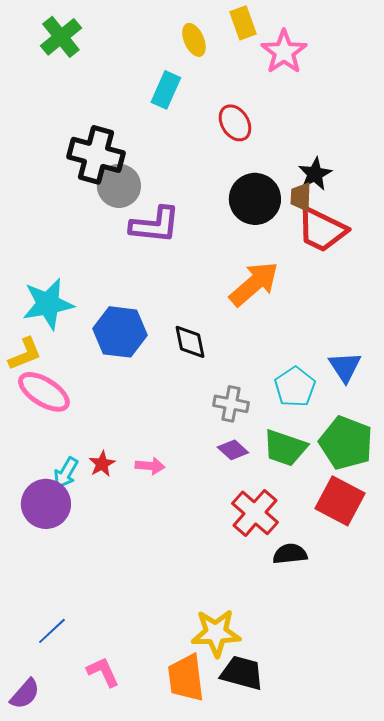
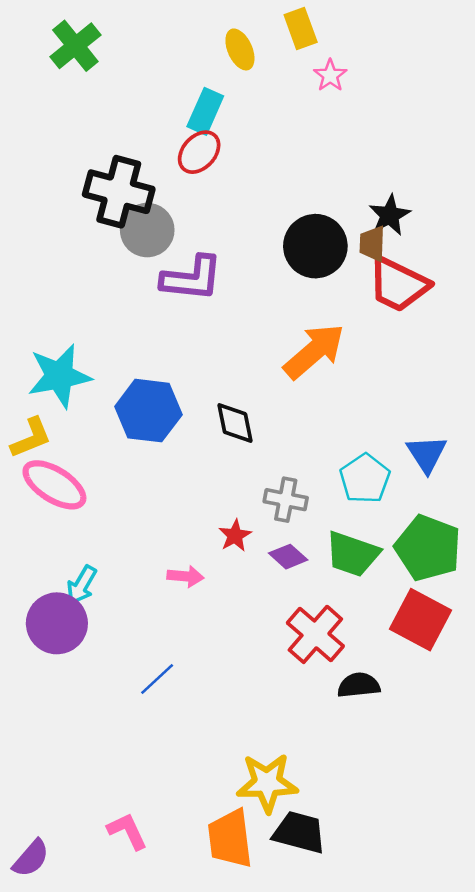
pink star: (284, 52) -> (330, 75), moved, size x0.6
red ellipse: (235, 123) -> (199, 152), moved, turned 75
red star: (102, 464) -> (235, 536), moved
blue line: (52, 631) -> (157, 679), moved

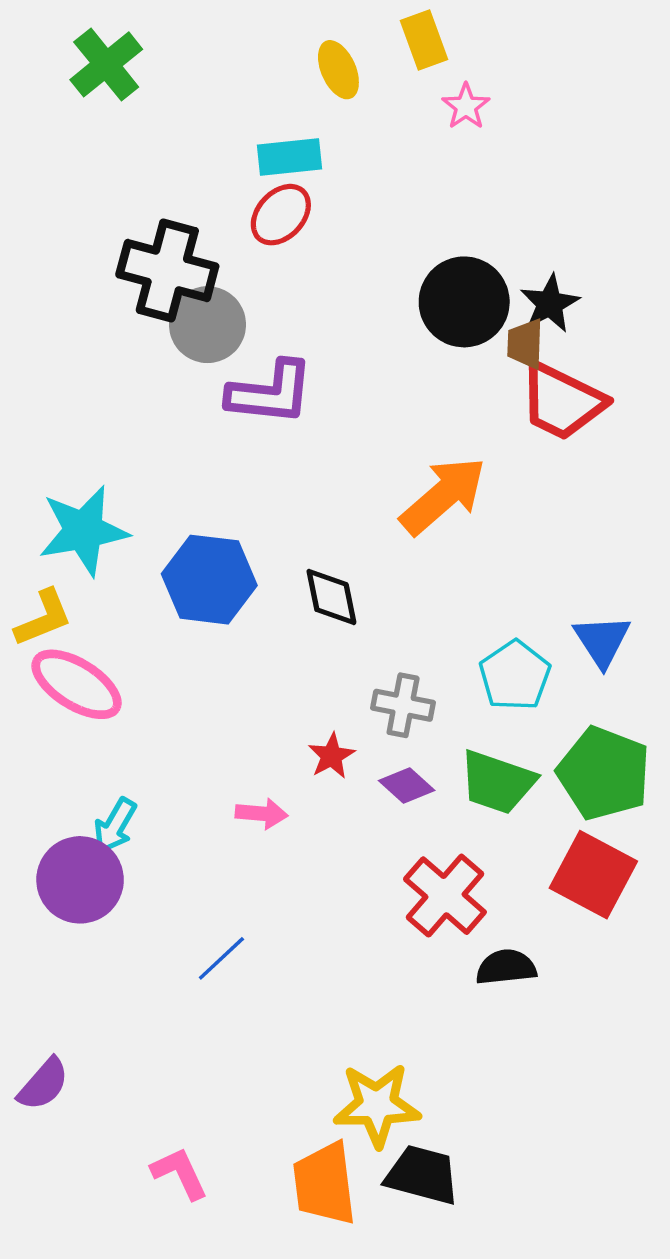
cyan rectangle: (205, 111) -> (290, 157), turned 60
black circle: (315, 246) -> (464, 302), moved
purple semicircle: (31, 858) -> (43, 1084), moved

